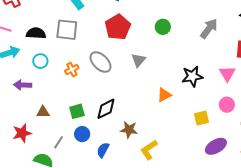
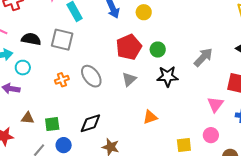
red pentagon: (118, 27) -> (129, 47), moved
cyan circle: (40, 61) -> (23, 68), moved
black star: (192, 76) -> (168, 76), moved
green square: (77, 111) -> (52, 124), moved

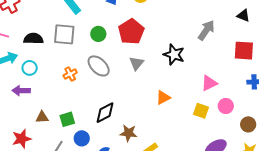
green circle: (158, 50) -> (98, 34), moved
black star: (168, 76) -> (174, 55), turned 30
pink triangle: (215, 104) -> (209, 83), moved, turned 36
yellow square: (184, 145) -> (201, 111), moved, turned 35

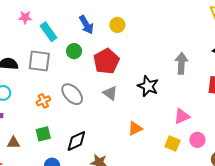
gray arrow: (206, 30) -> (181, 63), turned -35
green circle: (98, 34) -> (74, 51), moved
gray triangle: (137, 63) -> (110, 93), turned -35
green square: (67, 119) -> (43, 134), moved

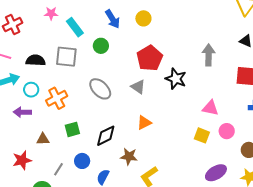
red pentagon: (106, 61) -> (150, 58), moved
orange cross: (43, 101) -> (57, 98), moved, size x1.5
pink triangle: (182, 116) -> (210, 108), turned 36
orange triangle: (135, 129) -> (144, 123), moved

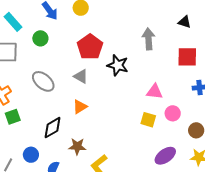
orange triangle: (144, 123) -> (80, 107), moved
green square: (72, 129) -> (13, 117), moved

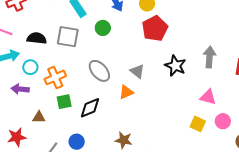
gray arrow: (148, 39) -> (210, 57), moved
red pentagon: (90, 47) -> (155, 28), moved
orange triangle: (80, 107) -> (126, 92), moved
black diamond: (52, 128) -> (90, 108), moved

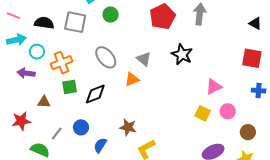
gray arrow: (210, 57) -> (200, 14), moved
pink triangle: (208, 97) -> (214, 87), turned -42

